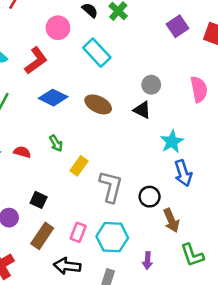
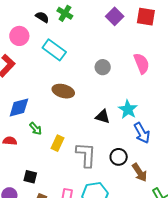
blue diamond: (53, 98) -> (19, 108), moved, turned -30
black triangle: (142, 110) -> (103, 117), moved

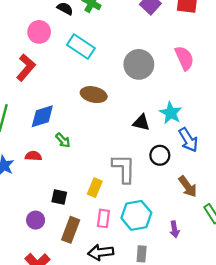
gray circle: (103, 67) -> (139, 64), size x1.6
yellow rectangle: (57, 143) -> (95, 188), moved
black circle: (119, 157) -> (160, 155), moved

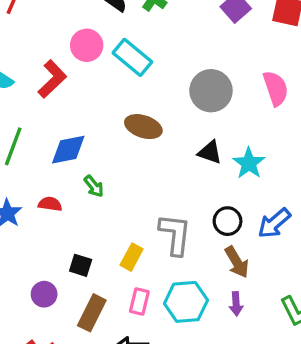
pink circle: (39, 32) -> (87, 45), moved
black triangle: (141, 123) -> (210, 152), moved
blue arrow: (188, 140) -> (274, 223), moved, turned 75
brown arrow: (188, 187) -> (237, 262), moved
purple arrow: (174, 229) -> (236, 304), moved

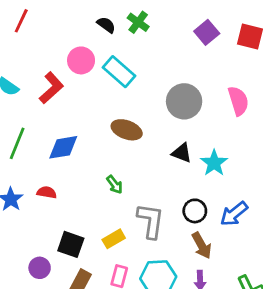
green arrow: (94, 186) -> (115, 184), moved
yellow rectangle: (132, 257) -> (114, 239), turned 30
black square: (81, 265) -> (71, 244), size x1.4

